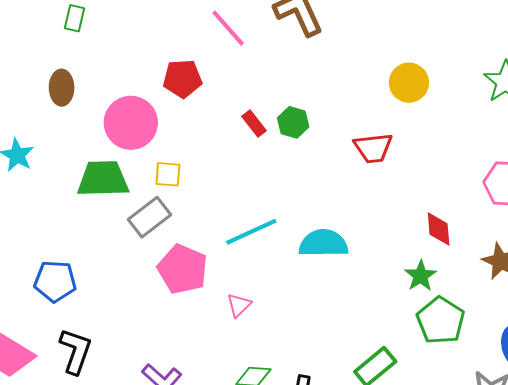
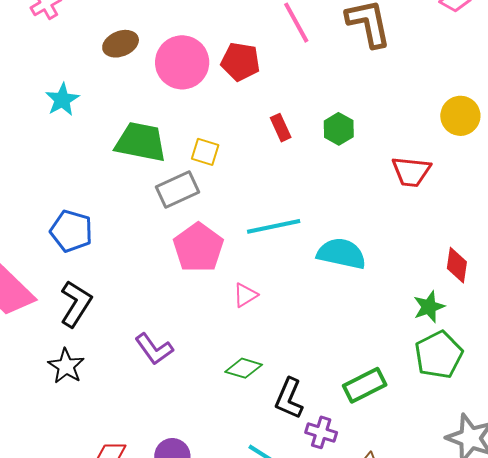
brown ellipse: (62, 88) -> (121, 44), turned 56
pink circle: (131, 123) -> (182, 62), moved
red rectangle: (254, 123) -> (281, 128), moved

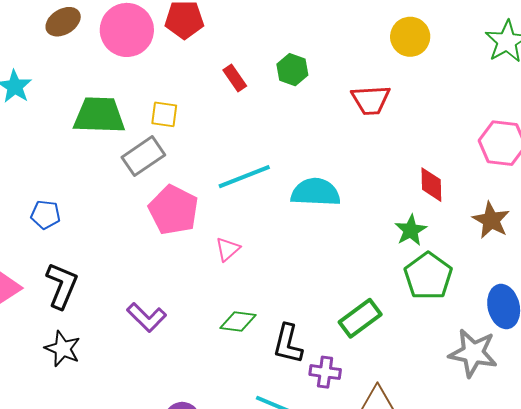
blue pentagon: (71, 231) -> (45, 215), size x0.7

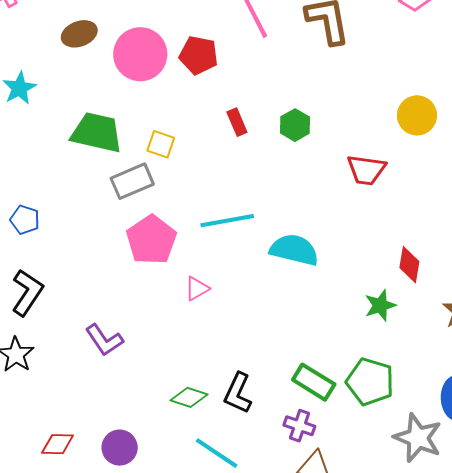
green pentagon: (428, 276) -> (370, 382), moved, turned -30
green rectangle: (360, 318) -> (314, 382), turned 57
green diamond: (238, 321) -> (189, 397), moved
purple cross: (325, 372) -> (299, 426), moved

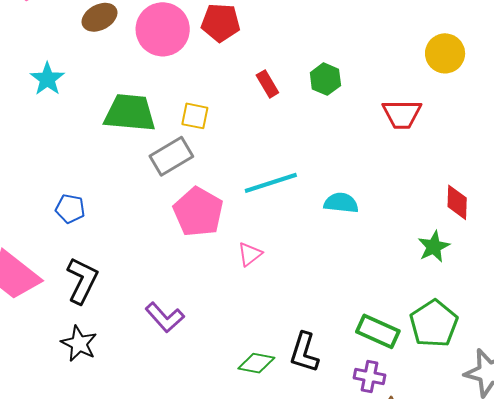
cyan semicircle: (294, 250) -> (341, 203), size x0.7
green pentagon: (370, 382) -> (434, 324), turned 30

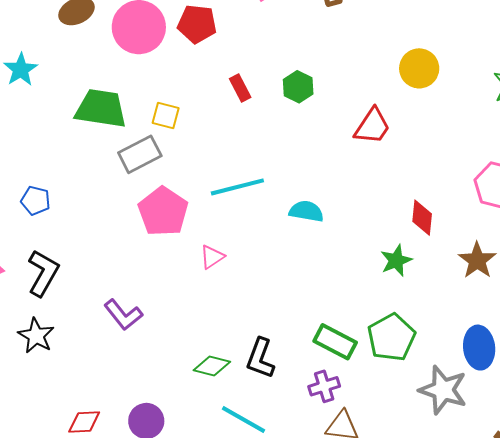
red trapezoid: (402, 114) -> (372, 126), turned -60
purple cross: (370, 377) -> (324, 386), turned -32

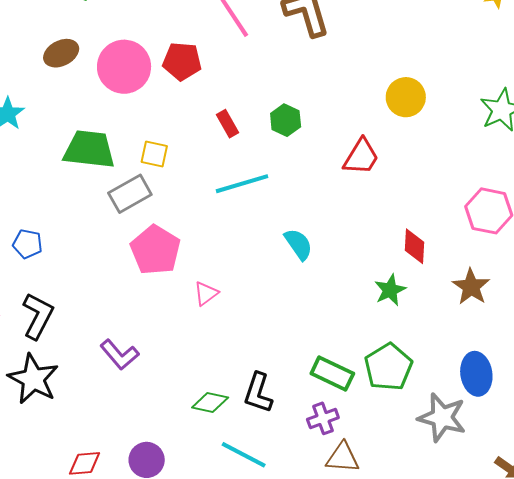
cyan line: (237, 187) -> (242, 184), moved
cyan semicircle: (306, 211) -> (298, 244), turned 48
black star: (36, 336) -> (33, 379), size x1.4

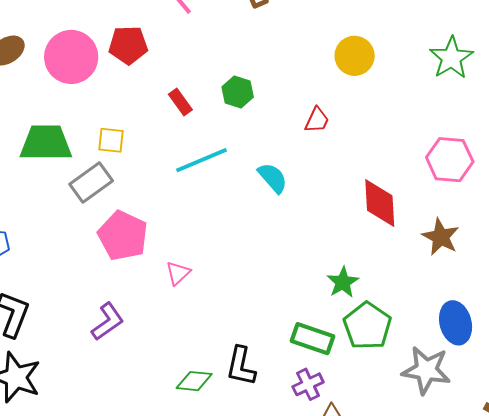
red trapezoid: (361, 157) -> (317, 120), size x0.7
cyan semicircle: (298, 244) -> (273, 178), moved
red diamond: (414, 246) -> (380, 203), size x1.4
green star: (390, 290) -> (343, 282), moved
purple L-shape: (119, 355) -> (108, 322), moved, turned -78

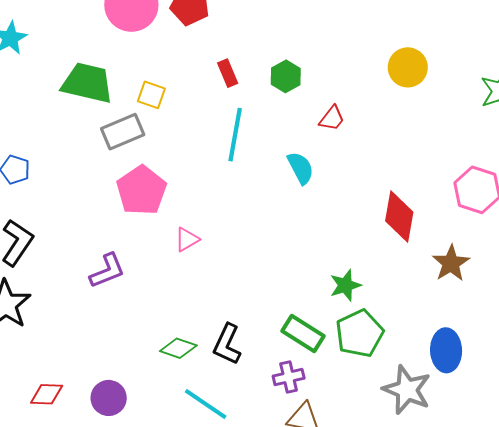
red trapezoid: (317, 120) -> (332, 118), moved
cyan line: (201, 160) -> (235, 135), turned -70

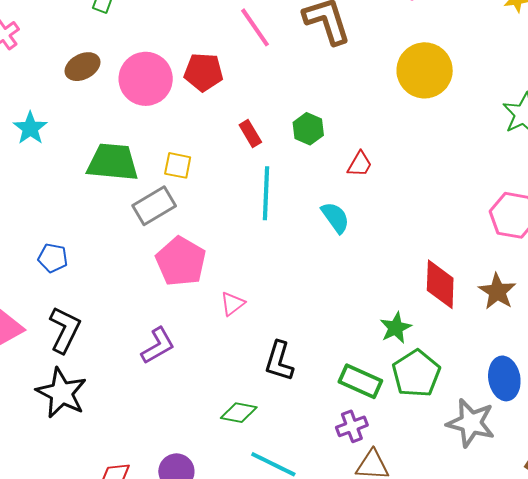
yellow circle: (408, 67) -> (425, 70), moved, size x1.4
red diamond: (399, 216) -> (440, 284), moved
black L-shape: (227, 344) -> (279, 361), moved

